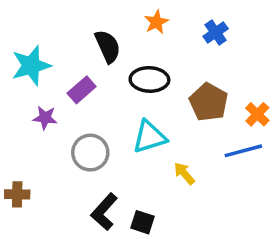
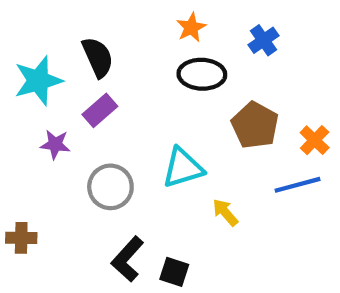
black semicircle: (108, 46) -> (98, 57), moved
black ellipse: (149, 79) -> (202, 74), moved

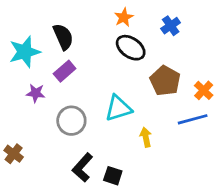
black ellipse: (202, 74) -> (131, 48), turned 32
yellow arrow: (225, 212) -> (146, 137), turned 30
brown cross: (21, 238) -> (14, 154), turned 36

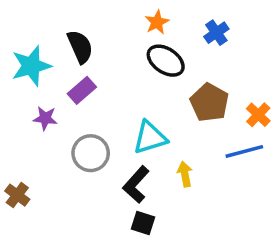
black L-shape: (82, 167) -> (136, 185), moved

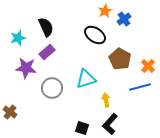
orange star: (157, 22) -> (105, 11), moved
cyan star: (31, 66) -> (18, 38), size x0.7
purple star: (45, 118) -> (26, 68), size x1.5
black L-shape: (136, 185) -> (110, 124), moved

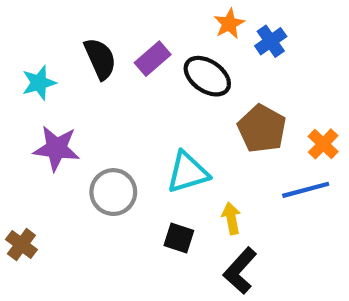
purple rectangle: (47, 52) -> (153, 59), moved
black square: (82, 128) -> (179, 238), moved

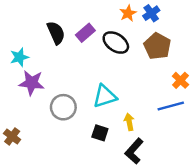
blue cross: (271, 41) -> (151, 13), moved
cyan star: (39, 83) -> (19, 57), moved
brown pentagon: (262, 129) -> (157, 46), moved

